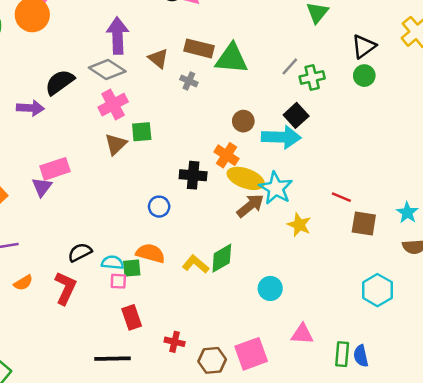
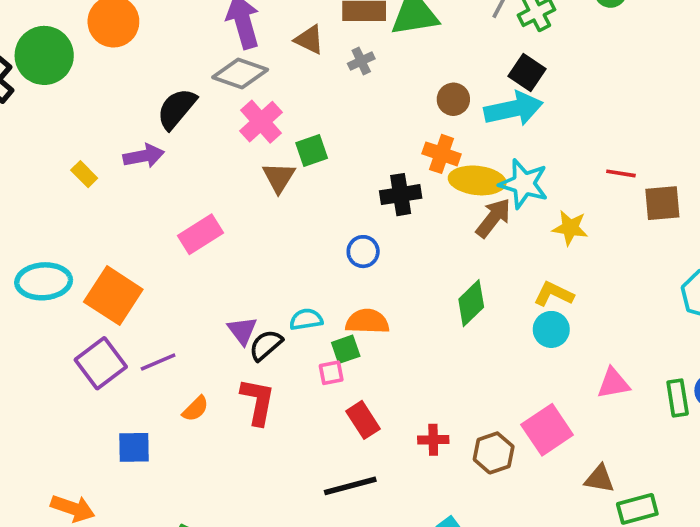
gray cross: (189, 81) -> (361, 61), turned -35
purple triangle: (42, 187) -> (242, 331), moved
cyan semicircle: (112, 263) -> (306, 319), moved
yellow L-shape: (196, 264) -> (554, 294), moved

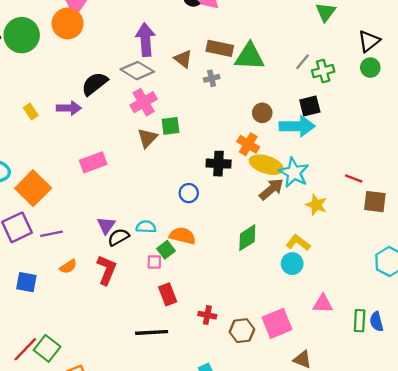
black square: (527, 72) -> (310, 106), turned 30
green square: (346, 349) -> (166, 250), turned -30

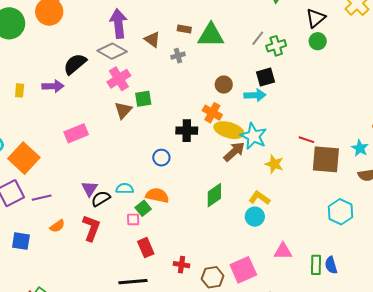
brown rectangle: (220, 48) -> (184, 29), size x0.6
yellow rectangle: (31, 111) -> (20, 90), turned 40
cyan arrow: (297, 126) -> (255, 95), size x0.7
brown square: (375, 202) -> (326, 159), size x1.4

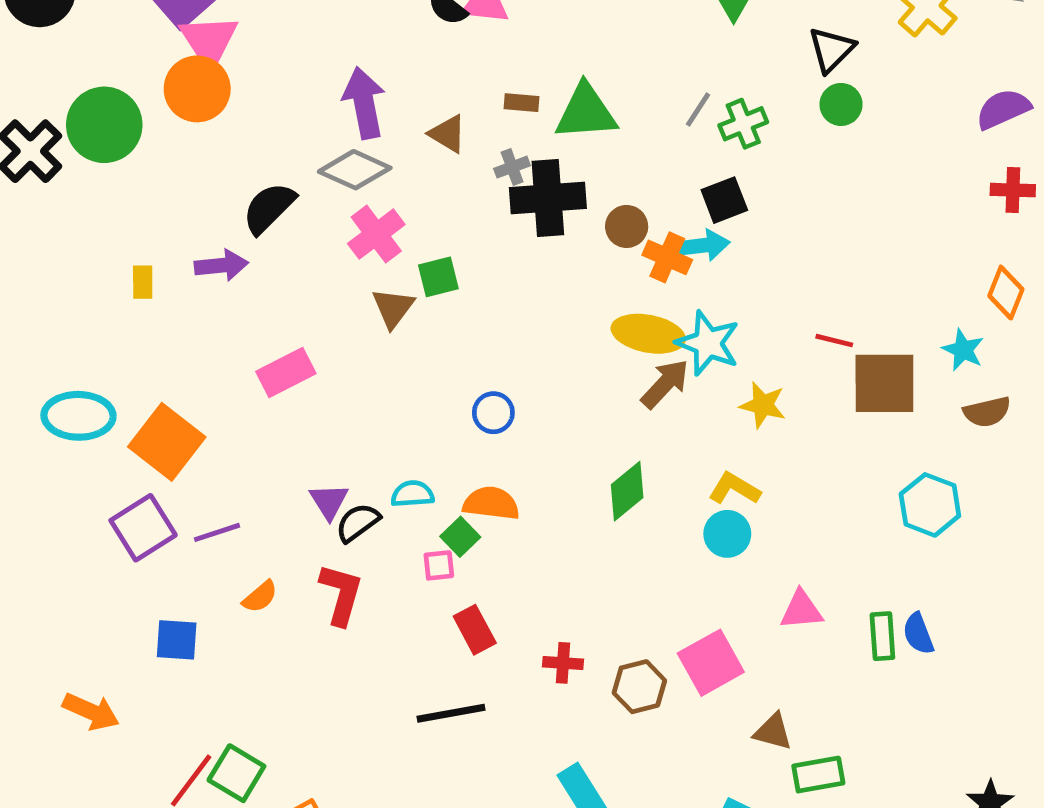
orange cross: (212, 113) -> (667, 257), moved
black cross: (187, 131) -> (548, 198), moved, size x1.4

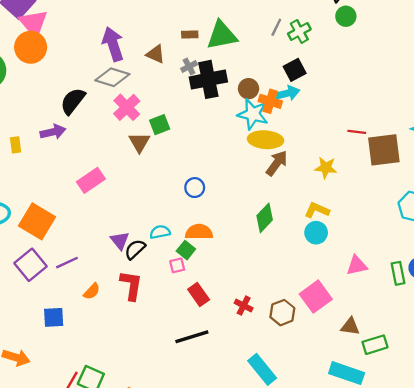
cyan star: (708, 343) -> (253, 114), moved
red cross: (563, 663) -> (244, 306), turned 30

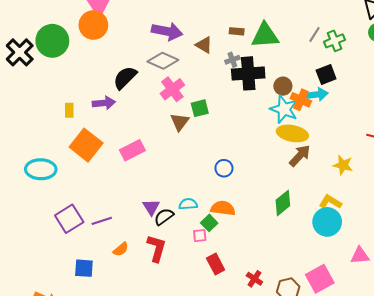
purple arrow: (113, 44) -> (167, 31), turned 112
orange square: (37, 221) -> (86, 145), moved
cyan circle: (316, 233) -> (327, 222), size x1.4

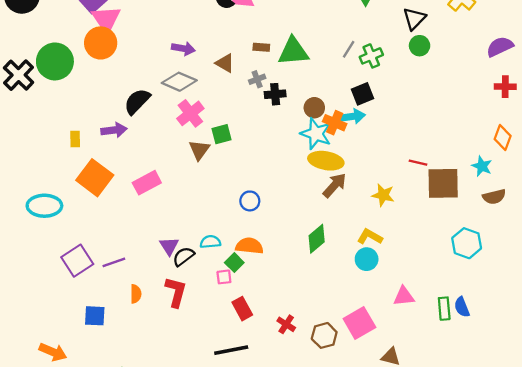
purple arrow: (167, 31) -> (183, 49), size x0.7
black cross: (248, 73) -> (275, 94), size x0.6
cyan circle: (327, 222) -> (367, 259), size x0.7
orange semicircle: (121, 249) -> (136, 294), turned -49

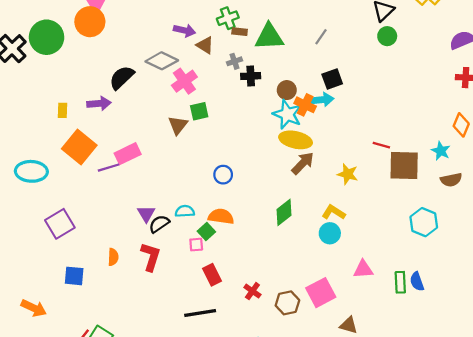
purple arrow: (183, 49) -> (184, 30), moved
green cross: (371, 56) -> (228, 18), moved
pink cross: (190, 113) -> (184, 81), moved
purple line: (114, 262) -> (109, 168), moved

